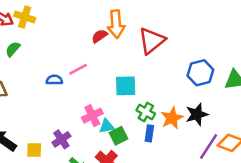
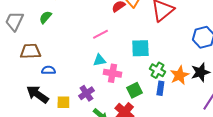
blue semicircle: (54, 80) -> (48, 70), moved
pink cross: (92, 116) -> (112, 73), turned 36
cyan triangle: (107, 126) -> (99, 60), moved

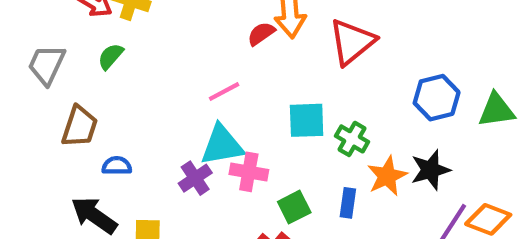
brown trapezoid: (30, 51) -> (80, 127), turned 110
cyan triangle: (99, 60) -> (222, 145), size x1.6
green cross: (157, 70) -> (352, 139), moved
purple cross: (86, 93) -> (195, 178), moved

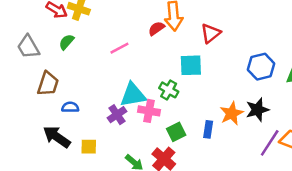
red triangle: (352, 42) -> (211, 33), size x0.7
gray trapezoid: (47, 65) -> (28, 47), turned -55
pink line: (224, 91) -> (119, 48), moved
cyan square: (307, 120) -> (191, 65), moved
green cross: (352, 139) -> (169, 90), moved

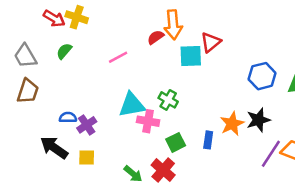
cyan square: (191, 65) -> (191, 56), moved
brown trapezoid: (48, 84) -> (28, 91), moved
purple cross: (117, 115) -> (87, 125), moved

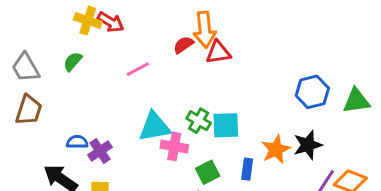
red arrow: (54, 18) -> (111, 22), moved
red triangle: (211, 42) -> (218, 52), moved, turned 30
cyan square: (191, 56) -> (226, 125), moved

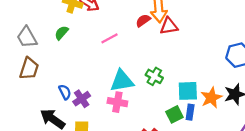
cyan square: (226, 125) -> (188, 91), moved
blue semicircle: (77, 142) -> (65, 92), turned 64
pink cross: (174, 146) -> (117, 102), moved
green square: (208, 172) -> (174, 114), moved

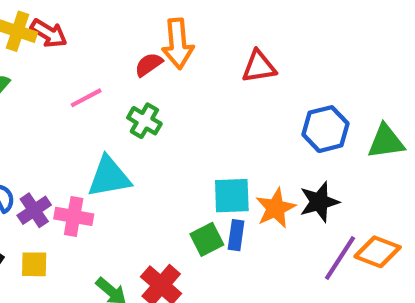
red triangle: (169, 26) -> (259, 67), moved
green cross: (154, 76) -> (144, 121), moved
pink cross: (117, 102) -> (74, 216), moved

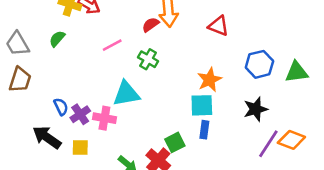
red triangle: (259, 67) -> (218, 26), turned 30
orange star: (276, 208) -> (210, 80), moved
green square: (207, 239) -> (175, 142), moved

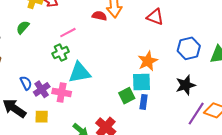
red semicircle: (151, 25) -> (99, 16), turned 48
green cross: (148, 59) -> (61, 53), moved, turned 35
green square: (175, 142) -> (127, 96), moved

